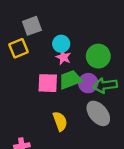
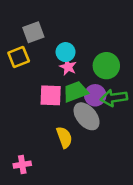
gray ellipse: (98, 113) -> (87, 116), moved

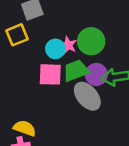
cyan circle: (66, 52) -> (55, 49), moved
green circle: (106, 66) -> (91, 41), moved
yellow semicircle: (64, 137) -> (25, 128), moved, turned -50

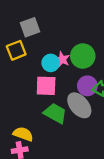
green trapezoid: (76, 71) -> (55, 113), moved, turned 50

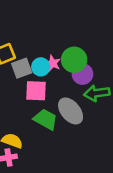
gray square: (30, 27) -> (22, 68), moved
purple circle: (87, 86) -> (82, 74), moved

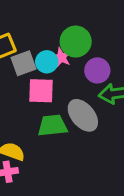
green circle: (74, 60) -> (76, 42), moved
green trapezoid: (46, 119) -> (52, 125), turned -35

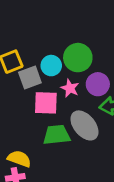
pink star: (61, 57) -> (70, 88), moved
cyan circle: (47, 62) -> (51, 66), moved

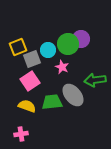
purple circle: (98, 84) -> (81, 39), moved
pink square: (46, 103) -> (30, 81), moved, turned -36
yellow semicircle: (19, 159) -> (27, 106), moved

